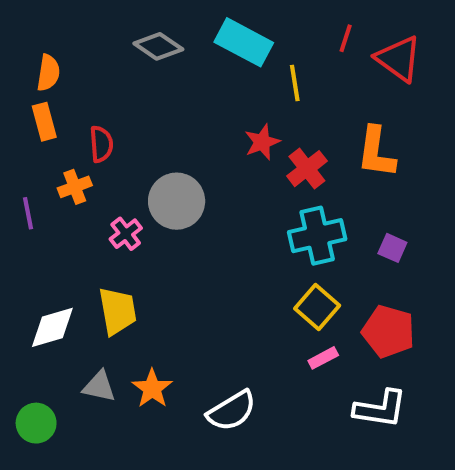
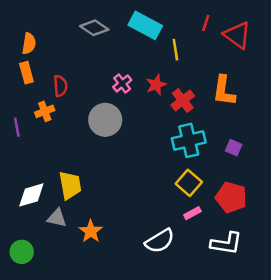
pink cross: (126, 234) -> (122, 84), moved
gray triangle: (99, 386) -> (57, 218), moved
white semicircle: (232, 411) -> (160, 241), moved

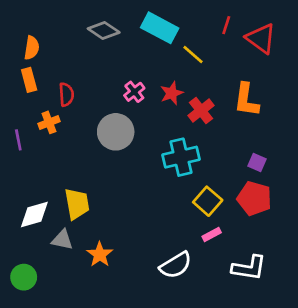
yellow line: (175, 50) -> (193, 54), turned -40
cyan cross: (189, 140) -> (181, 157), moved
red pentagon: (231, 197) -> (254, 198), moved

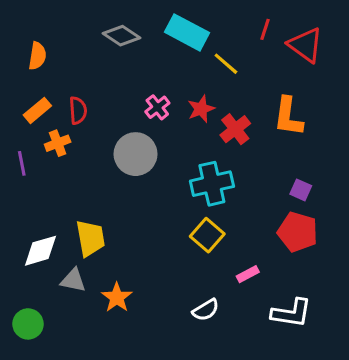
orange rectangle: (29, 80) -> (37, 110), moved, turned 65
yellow square: (208, 201) -> (207, 235), moved
white semicircle: (176, 265) -> (206, 310), size x0.7

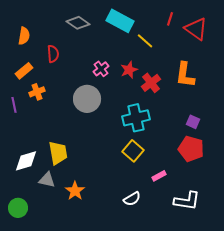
red semicircle: (78, 110) -> (53, 54), moved

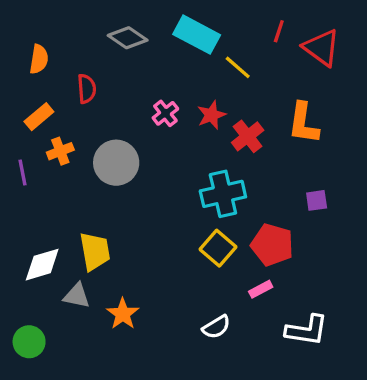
gray circle: (87, 99) -> (116, 163), moved
purple square: (193, 122) -> (317, 200), turned -32
red pentagon: (191, 149) -> (272, 245), moved

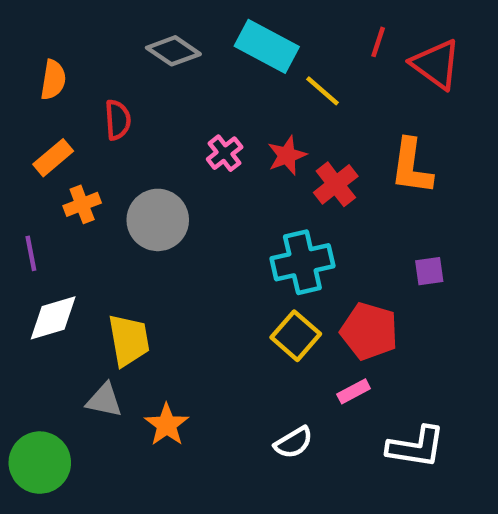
purple line: (22, 173) -> (31, 253), moved
white diamond: (42, 265) -> (53, 318), moved
green circle: (29, 342) -> (40, 463), size x1.4

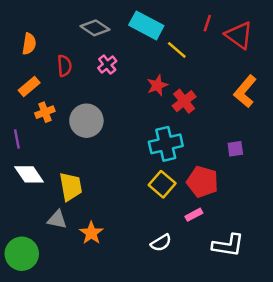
pink cross: (225, 153) -> (107, 65), moved
orange L-shape: (411, 167) -> (245, 91), moved, turned 32
white diamond: (53, 318) -> (29, 174), turned 72

